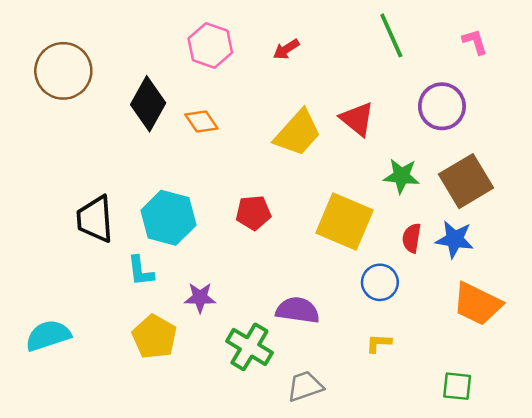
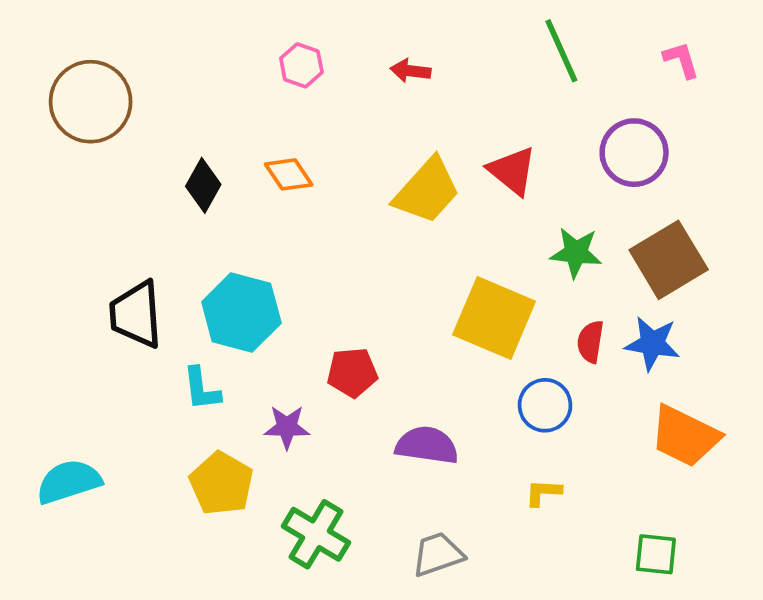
pink hexagon: (210, 46) -> (301, 65), size x0.7
red arrow: (286, 49) -> (410, 71), turned 40
black diamond: (148, 104) -> (203, 185), moved, size x0.7
red pentagon: (253, 213) -> (352, 373), moved
green cross: (249, 347) -> (316, 534), moved

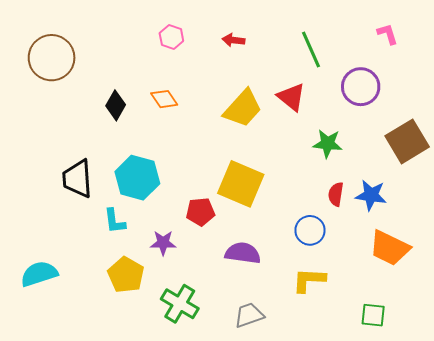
green line: (561, 51) -> (311, 49), moved
brown square: (669, 260) -> (407, 141), moved
yellow square: (494, 318) -> (241, 184), moved
yellow L-shape: (543, 493) -> (309, 280), size x1.6

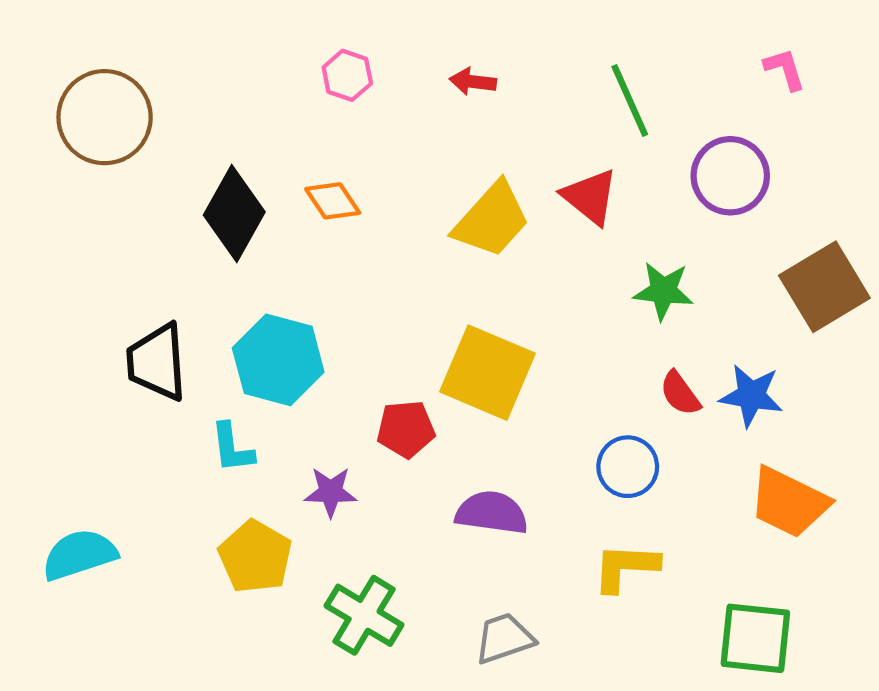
black diamond: (116, 105) -> (234, 213), size x1.5
red semicircle: (336, 194) -> (680, 393), turned -45
green square: (373, 315) -> (755, 638), size x1.5

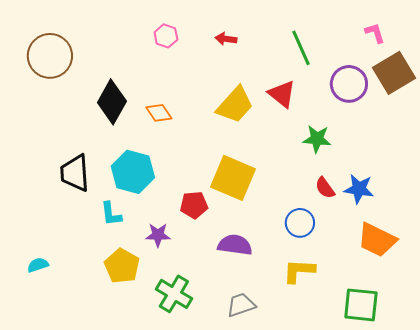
orange diamond: (333, 201) -> (159, 113), moved
brown square: (824, 287) -> (394, 73), moved
cyan semicircle: (79, 555) -> (38, 265), size x0.6

